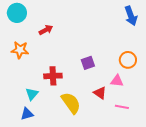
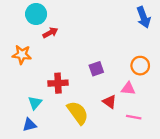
cyan circle: (17, 13) -> (36, 14), moved

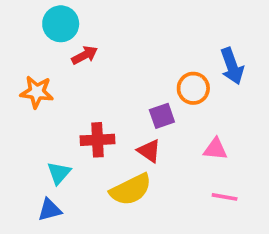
blue arrow: (144, 17) -> (232, 66), moved
orange circle: (140, 66) -> (193, 88), moved
red triangle: (110, 102) -> (149, 151), moved
yellow semicircle: (78, 113) -> (131, 190), turned 100

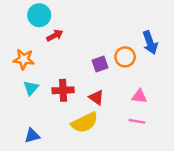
purple square: (162, 116) -> (100, 64), moved
cyan triangle: (59, 173) -> (31, 88), moved
pink line: (225, 197) -> (137, 121), moved

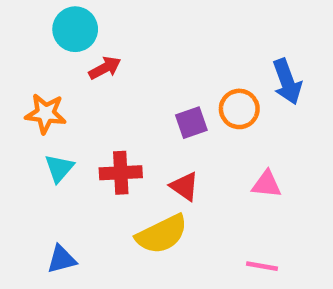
pink line: (137, 121) -> (262, 266), moved

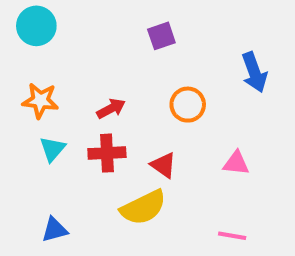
cyan circle: (75, 29) -> (36, 26), moved
red arrow: (105, 68) -> (111, 109), moved
orange circle: (239, 109) -> (188, 105), moved
purple square: (191, 123) -> (161, 36), moved

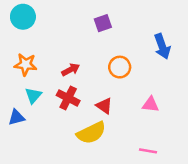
red cross: (107, 153) -> (68, 98), turned 30
blue triangle: (54, 230) -> (17, 117), moved

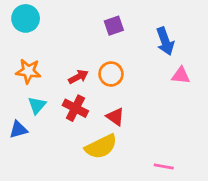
blue arrow: (162, 46) -> (165, 41), moved
orange circle: (120, 67) -> (111, 74), moved
pink triangle: (151, 104) -> (181, 75), moved

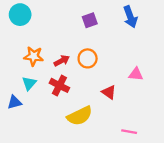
blue arrow: (165, 41) -> (130, 17), moved
orange star: (28, 71) -> (34, 56), moved
pink triangle: (181, 75) -> (136, 74), moved
red triangle: (115, 117) -> (109, 92), moved

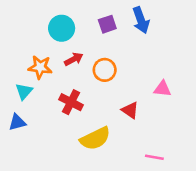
cyan circle: (20, 15) -> (62, 28), moved
blue arrow: (130, 17) -> (141, 20), moved
red arrow: (62, 61) -> (74, 59), moved
cyan triangle: (29, 83) -> (24, 91), moved

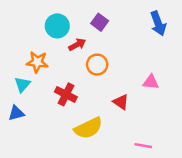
blue arrow: (141, 20) -> (158, 23), moved
purple square: (107, 24) -> (100, 22), turned -35
red arrow: (74, 59) -> (77, 45), moved

